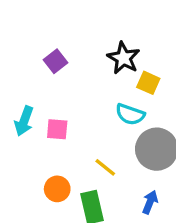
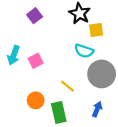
yellow square: (148, 83) -> (96, 30), turned -32
pink square: (57, 129) -> (36, 61), turned -32

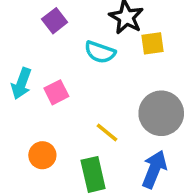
cyan semicircle: (84, 51) -> (100, 52), moved
orange circle: (36, 100) -> (42, 155), moved
blue arrow: (97, 109) -> (154, 169), size x1.5

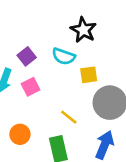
purple square: (55, 21) -> (27, 56), moved
yellow square: (152, 43) -> (89, 75), moved

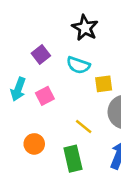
black star: (83, 30) -> (85, 28), moved
purple square: (27, 56) -> (41, 54), moved

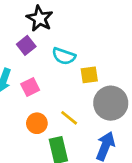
black star: (85, 28) -> (40, 19), moved
orange circle: (34, 144) -> (37, 123), moved

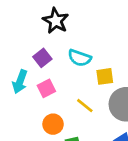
purple square: (26, 45) -> (42, 58), moved
yellow line: (69, 118) -> (85, 106), moved

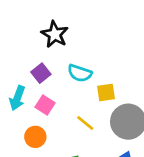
pink square: (46, 88) -> (45, 105), turned -30
orange circle: (53, 124) -> (35, 137), moved

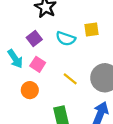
yellow square: (106, 93) -> (91, 30), moved
cyan arrow: (17, 98) -> (15, 59), turned -54

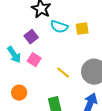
cyan semicircle: (66, 39) -> (59, 27), moved
orange circle: (30, 90) -> (19, 93), moved

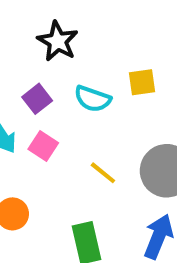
cyan semicircle: (59, 27) -> (93, 99), moved

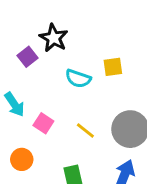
purple square: (37, 99) -> (28, 57), moved
pink square: (43, 146) -> (43, 123), moved

